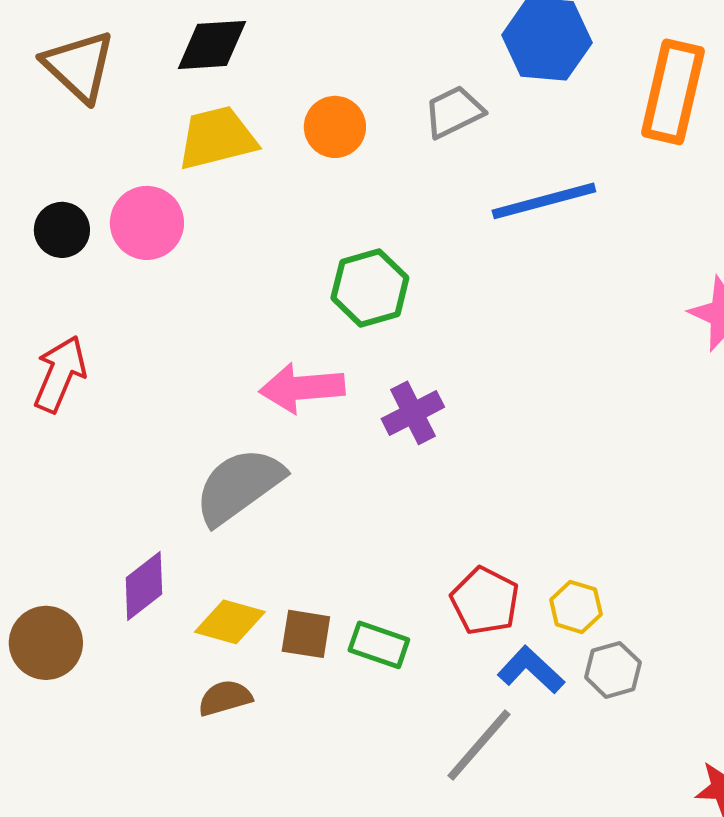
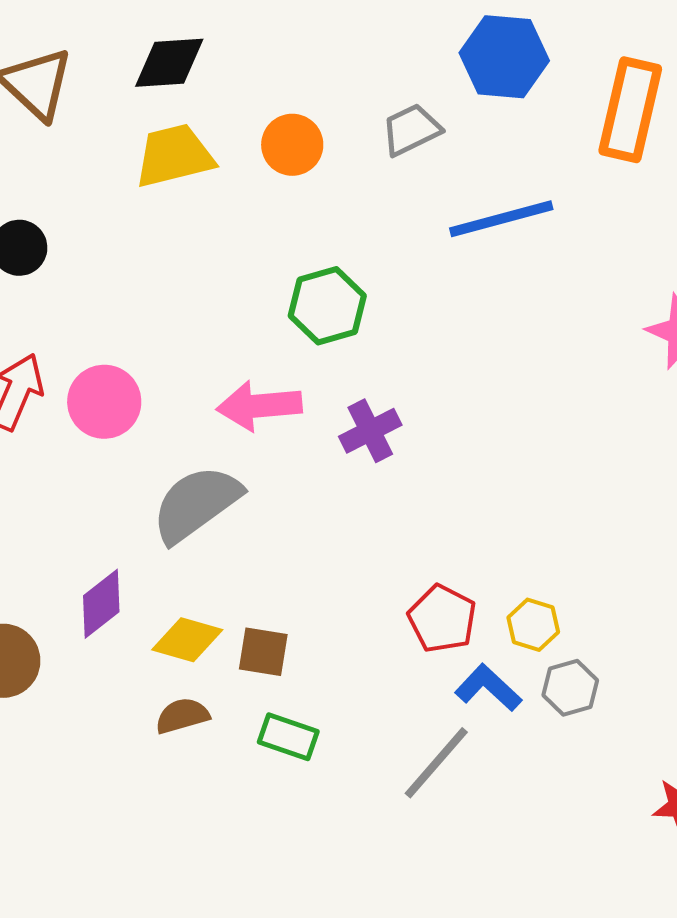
pink circle: (147, 223) -> (104, 402), moved
green rectangle: (379, 645) -> (288, 737), moved

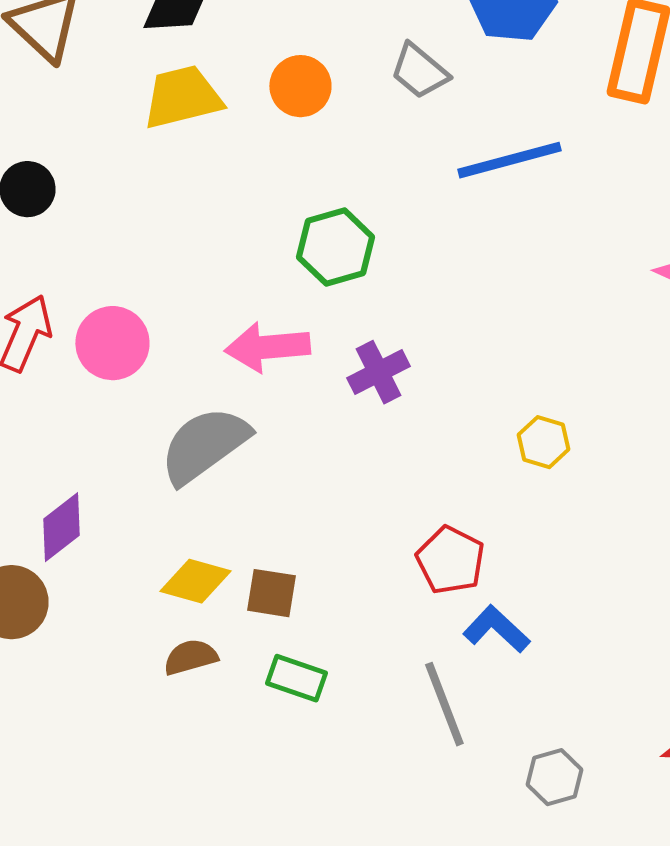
gray trapezoid: (411, 130) -> (419, 71), turned -114
purple diamond: (101, 604) -> (61, 527), moved
yellow hexagon: (533, 625) -> (543, 442), moved
gray hexagon: (570, 688) -> (554, 777), moved
gray line: (436, 763) -> (444, 704), turned -62

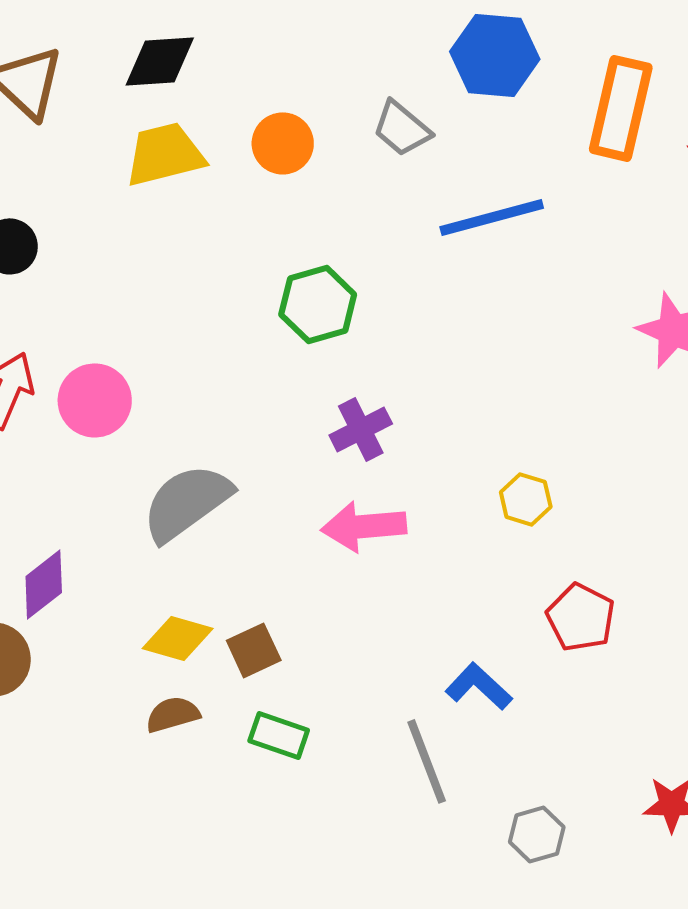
pink arrow: (267, 347) -> (364, 526), moved
red pentagon: (450, 560) -> (581, 617), moved
brown square: (271, 593) -> (254, 650), turned -34

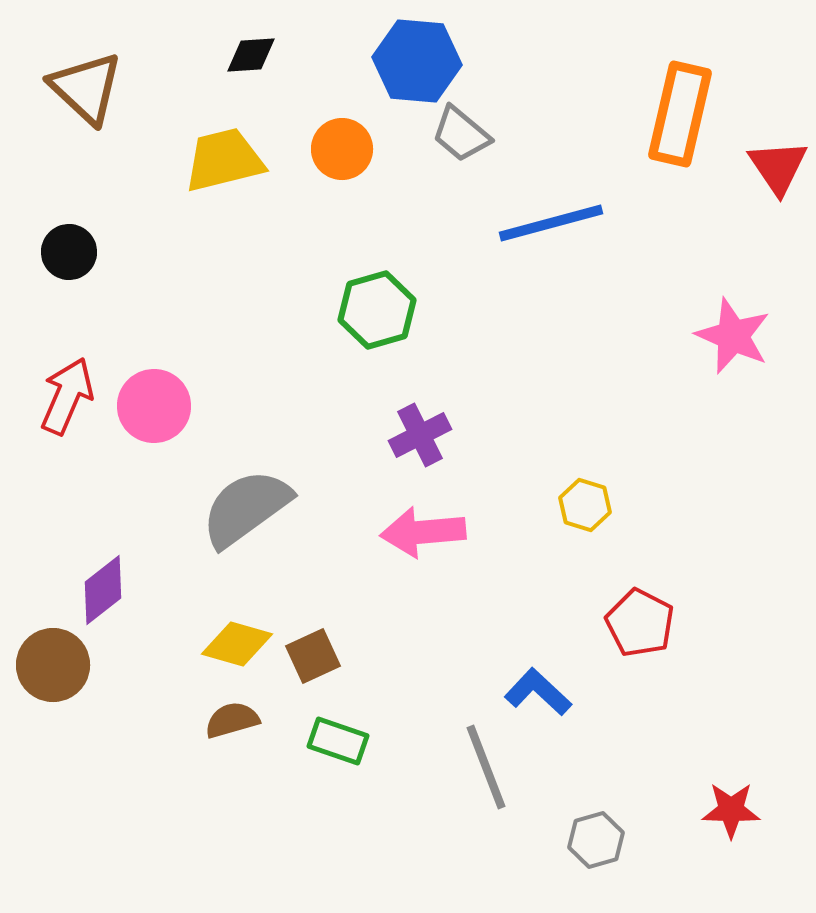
blue hexagon: (495, 55) -> (417, 61), moved
black diamond: (160, 61) -> (251, 55), moved, size x0.7

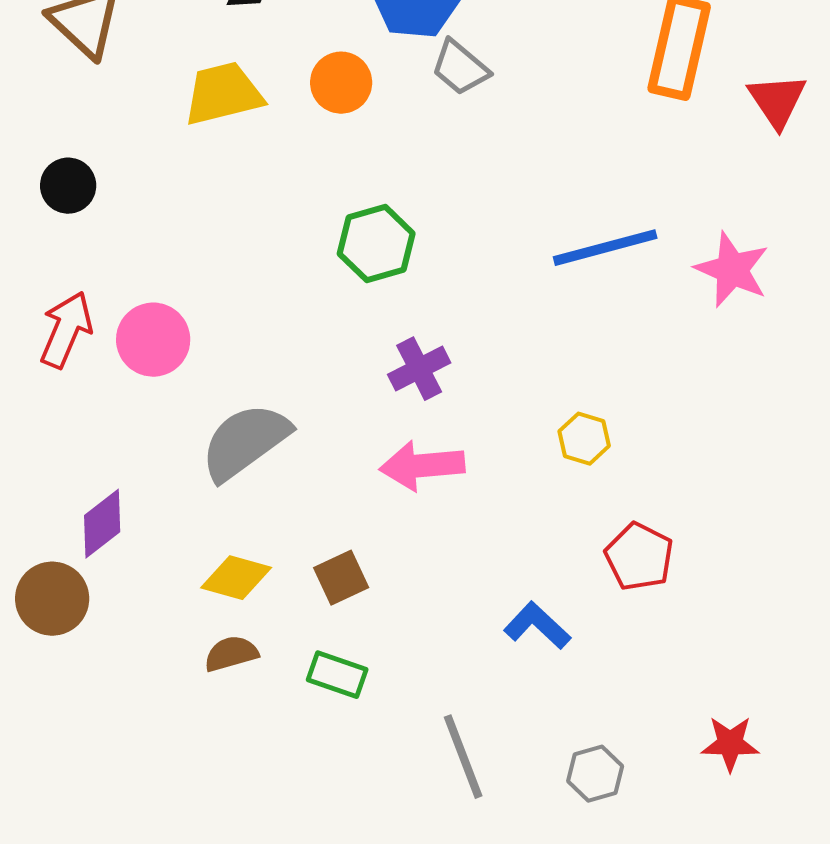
blue line: (551, 223) -> (605, 248), moved
brown square: (313, 656) -> (341, 578), moved
gray line: (486, 767) -> (463, 757), moved

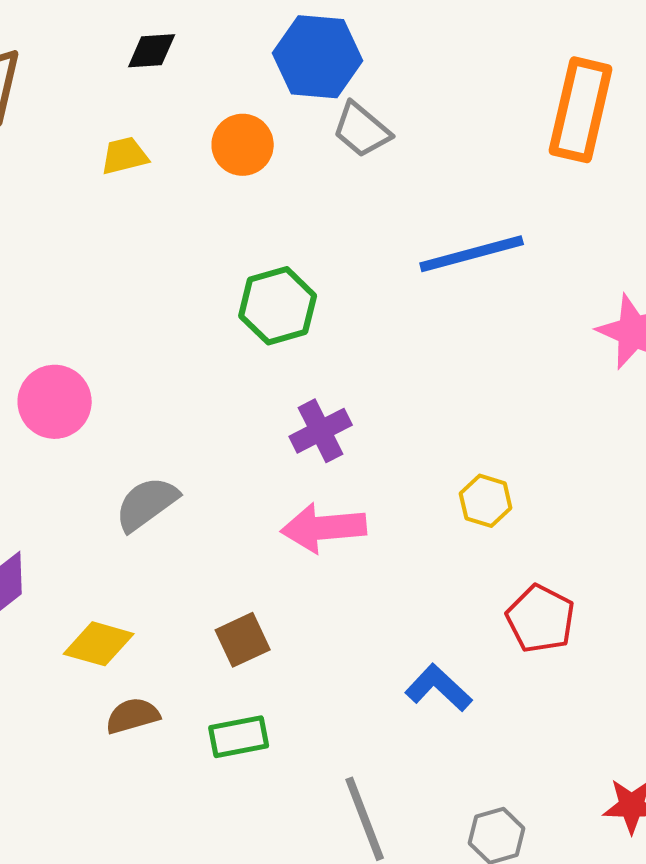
yellow trapezoid: (223, 94) -> (125, 156), size x0.6
blue line: (605, 248) -> (472, 254), moved
gray semicircle: (245, 442) -> (147, 504), size x0.7
yellow diamond: (236, 578) -> (99, 644), moved
green rectangle: (337, 675) -> (239, 737), turned -30

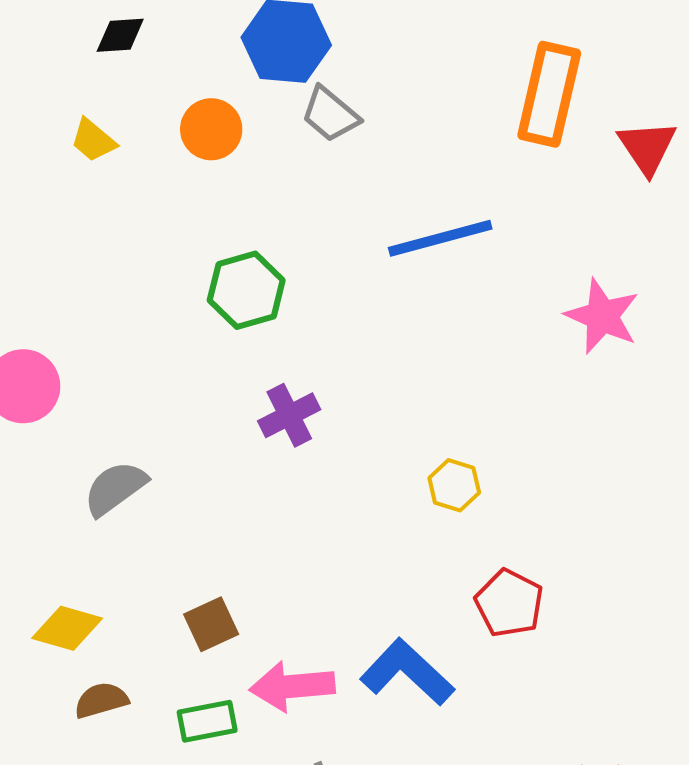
yellow trapezoid: (125, 156) -> (93, 140), turned -126
pink arrow: (324, 528) -> (292, 686), moved
blue L-shape: (439, 688) -> (407, 672), size x1.4

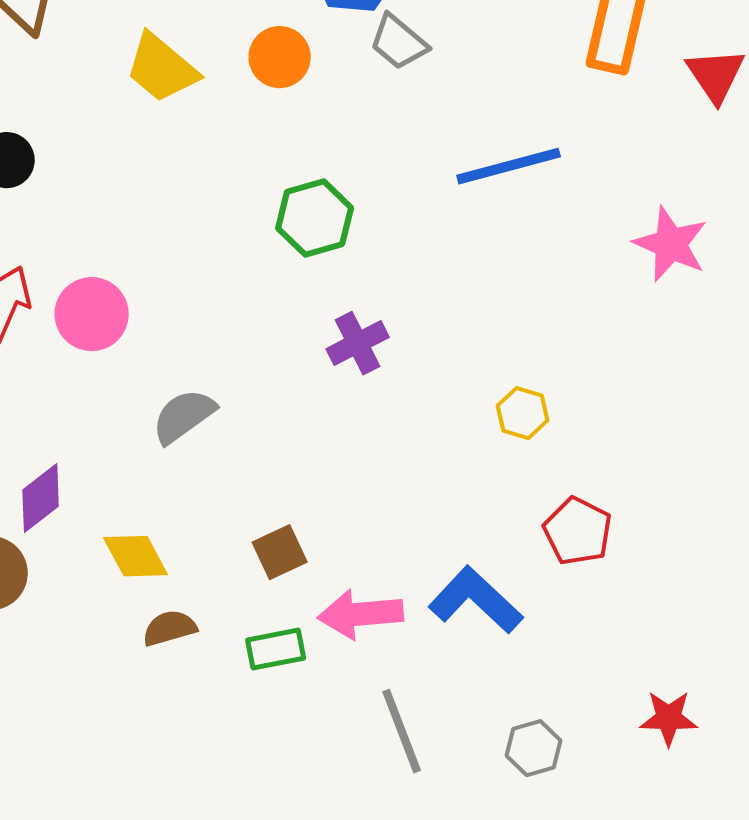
yellow trapezoid: (93, 140) -> (162, 68), size x1.6
yellow diamond: (67, 628) -> (136, 556), turned 46

